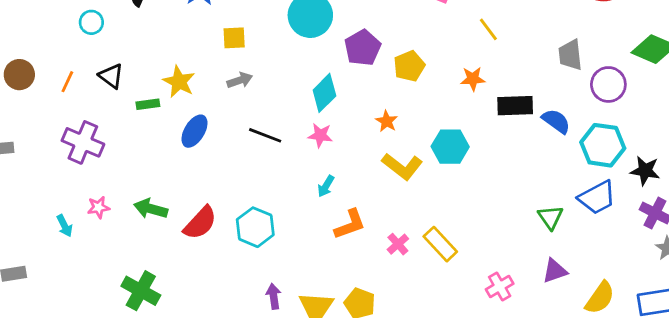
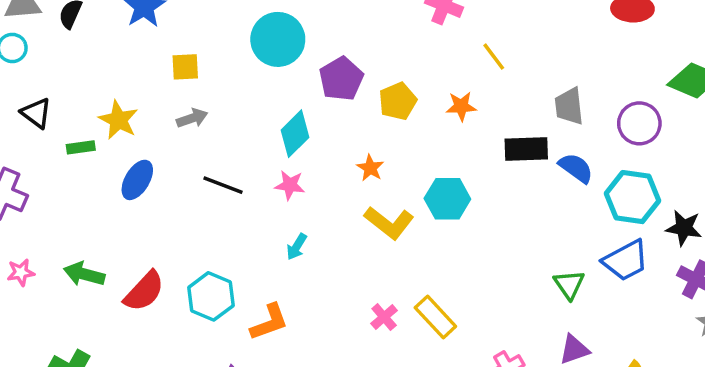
gray trapezoid: (570, 55) -> (569, 106), moved
orange star: (473, 79) -> (461, 106), moved
orange L-shape: (350, 224) -> (269, 322), moved

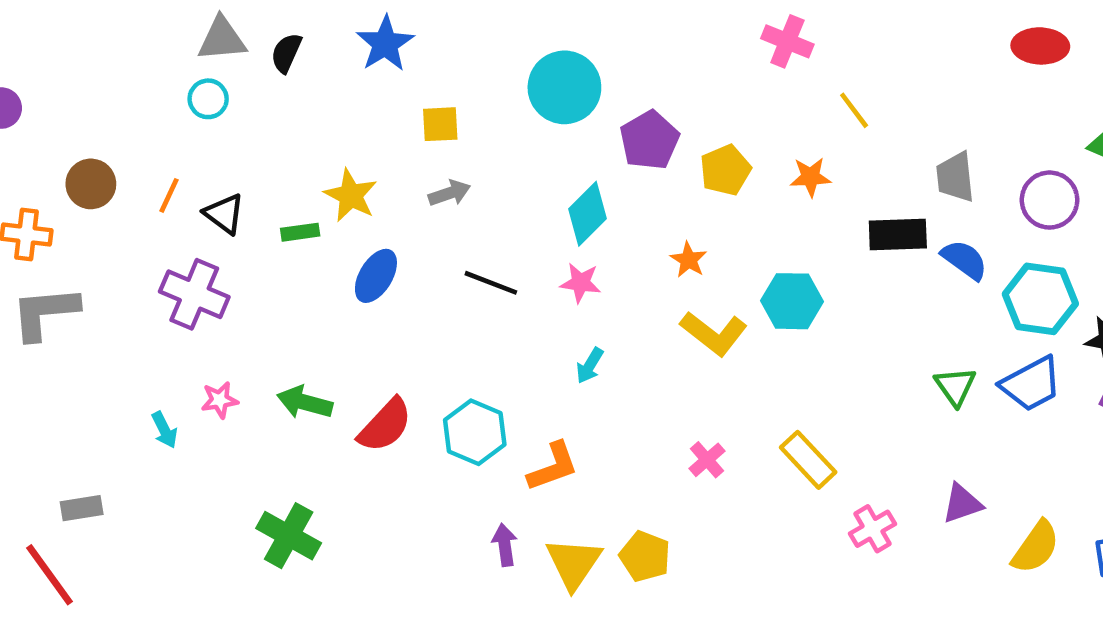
black triangle: (36, 113) -> (224, 214), moved
green triangle: (569, 284) -> (955, 386), moved
yellow rectangle: (435, 317) -> (808, 460), moved

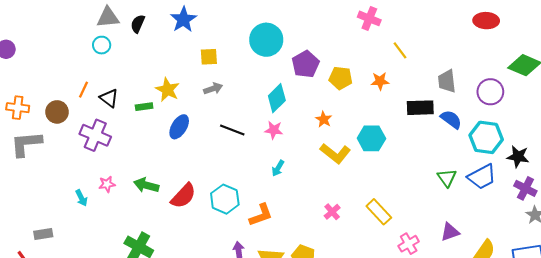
yellow pentagon: (725, 170) -> (341, 78), turned 30
brown circle: (91, 184) -> (57, 112), moved

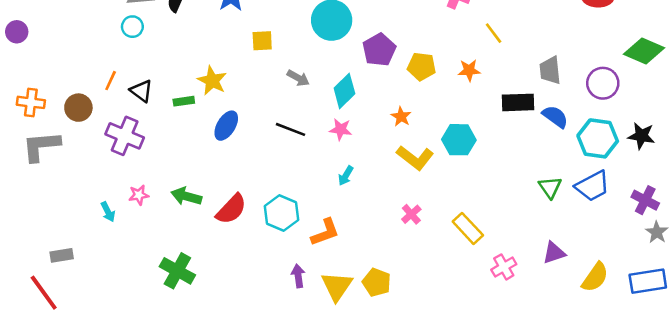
gray arrow: (213, 89) -> (298, 78), moved, turned 48
black star: (518, 157) -> (641, 136), moved
pink cross: (332, 212) -> (411, 214), moved

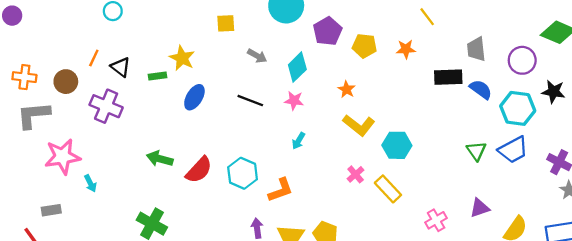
black star: (641, 136) -> (553, 92), moved
cyan hexagon: (459, 140) -> (397, 145), moved
pink star: (139, 195) -> (62, 157), moved, size x2.0
cyan arrow: (108, 212) -> (90, 183), moved
yellow rectangle: (468, 228) -> (388, 189), moved

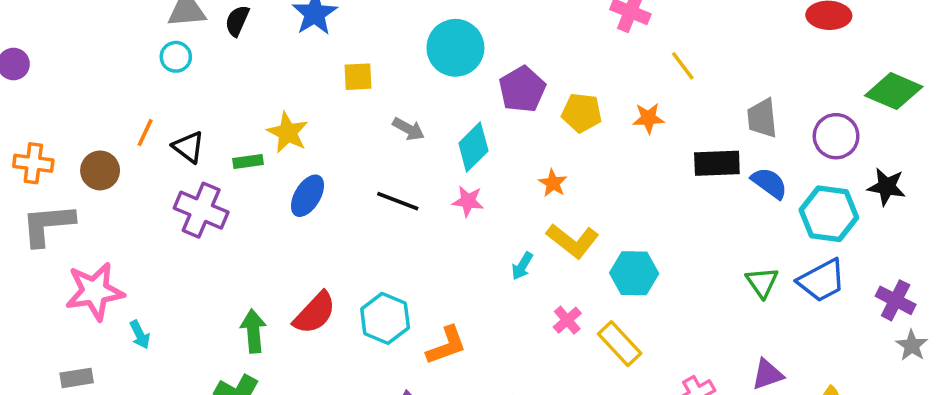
purple cross: (106, 106) -> (201, 210), moved
cyan arrow: (298, 141) -> (522, 266), moved
green arrow: (160, 159) -> (253, 331), moved, turned 70

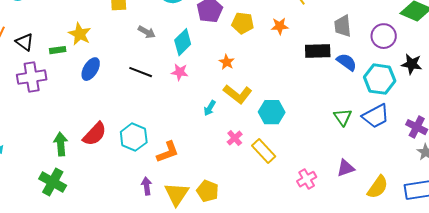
purple cross: (201, 210) -> (32, 77), turned -32

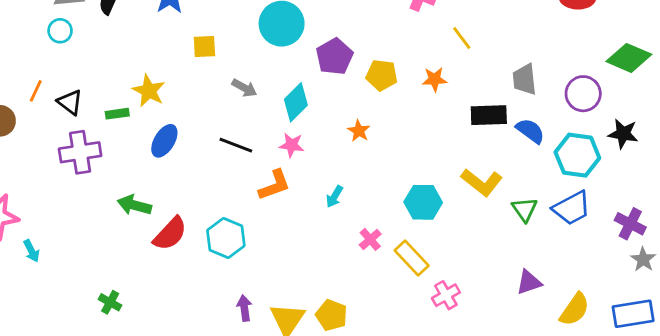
yellow L-shape: (238, 94) -> (482, 182), moved
green arrow: (61, 144) -> (134, 205), moved, turned -70
orange L-shape: (168, 152) -> (274, 185), moved
pink cross: (307, 179) -> (446, 295), moved
green cross: (53, 182) -> (110, 302), size x0.6

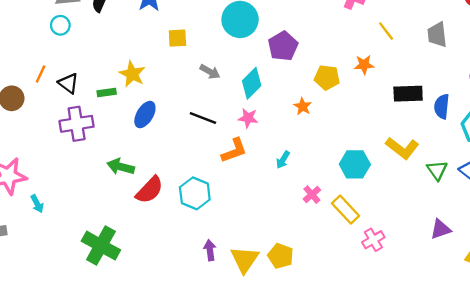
yellow pentagon: (382, 75) -> (327, 77), moved
gray trapezoid: (525, 79) -> (437, 35), moved
blue semicircle: (530, 131) -> (442, 106), turned -120
green cross: (110, 302) -> (101, 246), size x2.0

